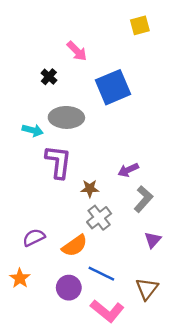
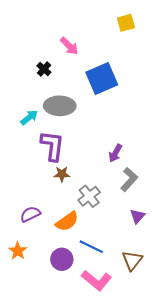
cyan arrow: (33, 130) -> (29, 117), turned -54
purple arrow: (128, 170) -> (115, 153), turned -36
brown star: (90, 189) -> (62, 174), moved

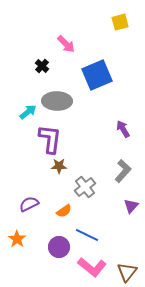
purple arrow: (115, 153) -> (123, 129), moved, turned 120
orange semicircle: (67, 221) -> (64, 211), size x0.7
brown triangle: (132, 260) -> (127, 272), moved

